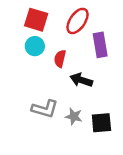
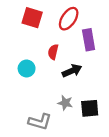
cyan circle: (35, 46) -> (27, 68), moved
black arrow: (81, 80) -> (72, 71), turned 138
gray L-shape: (45, 109) -> (40, 122), moved

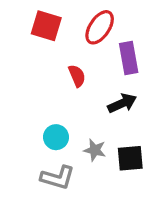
red semicircle: (53, 52) -> (77, 76), turned 144
cyan circle: (27, 68) -> (56, 137), moved
black arrow: (72, 71) -> (122, 103), moved

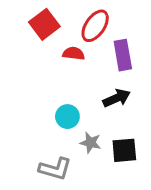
red square: (46, 26) -> (44, 24), turned 36
red semicircle: (77, 76) -> (74, 53), moved, turned -60
cyan circle: (56, 137) -> (67, 117), moved

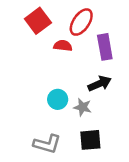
gray star: (91, 143) -> (83, 107), moved
black square: (124, 150) -> (90, 140), moved

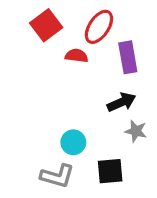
cyan circle: (58, 99) -> (73, 142), moved
gray star: (83, 107) -> (136, 131), moved

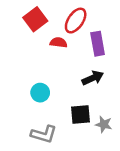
gray star: (136, 131) -> (104, 124), moved
cyan circle: (73, 142) -> (40, 93), moved
black square: (110, 171) -> (80, 115), moved

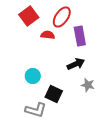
black square: (80, 115) -> (54, 94), moved, turned 30
gray star: (104, 124) -> (88, 85), moved

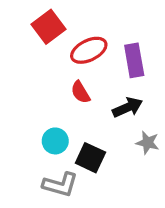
red ellipse: (62, 17) -> (89, 50), moved, turned 30
red semicircle: (48, 35) -> (80, 92), moved, turned -128
cyan circle: (33, 76) -> (55, 141), moved

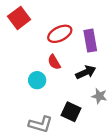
red square: (49, 27) -> (19, 18), moved
cyan circle: (55, 141) -> (37, 80), moved
black square: (90, 158) -> (71, 112), moved

